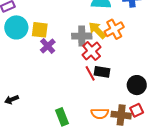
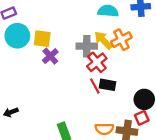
red square: (137, 110) -> (142, 118), moved

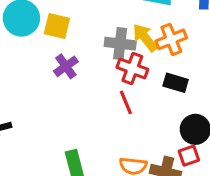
purple cross: (50, 56) -> (66, 66), moved
red cross: (97, 62) -> (132, 68), turned -36
black rectangle: (108, 85) -> (176, 83), moved

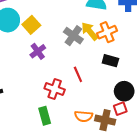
yellow square: (57, 26) -> (31, 25), turned 36
gray cross: (120, 44) -> (73, 36), turned 30
red cross: (132, 68) -> (55, 89), moved

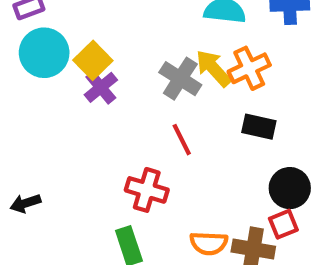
purple cross: (38, 51) -> (101, 87), moved
red line: (78, 74) -> (182, 140), moved

